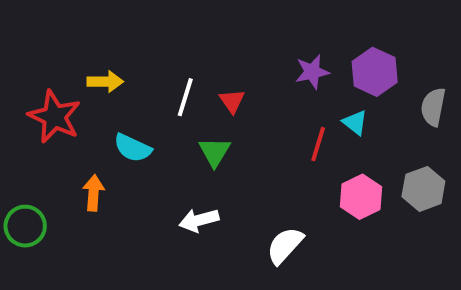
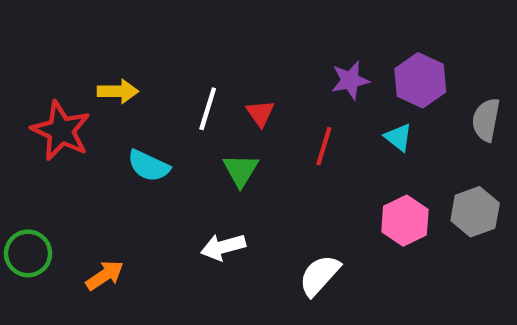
red line: (318, 144) -> (324, 146), moved
orange arrow: (94, 193) -> (105, 275), moved, turned 52

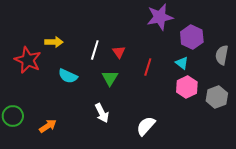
purple star: (350, 80) -> (160, 17), moved, size x1.5
pink hexagon: (405, 221) -> (187, 87), moved
white arrow: (223, 247) -> (102, 113), turned -102

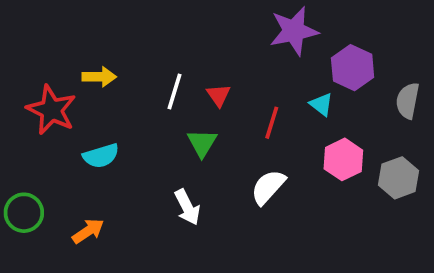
cyan triangle: (182, 63) -> (321, 104), moved
cyan semicircle: (68, 76) -> (101, 156), moved, turned -42
white semicircle: (146, 126) -> (268, 187), moved

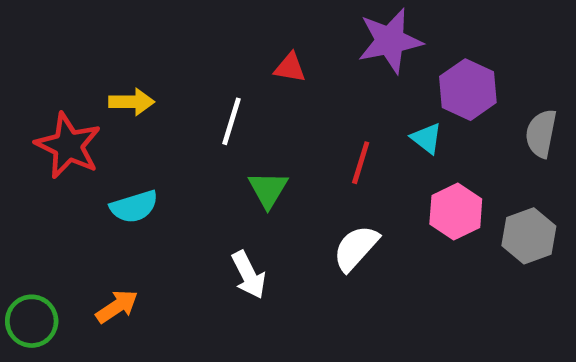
red triangle: (219, 95) -> (290, 68), moved, turned -45
green circle: (24, 213) -> (32, 321), moved

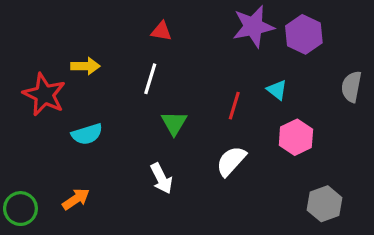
red triangle: (290, 68) -> (161, 31), moved
purple hexagon: (468, 90) -> (304, 34), moved
gray hexagon: (529, 236) -> (324, 204), moved

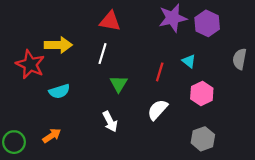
red triangle: (161, 31) -> (110, 21), size x1.5
yellow arrow: (85, 66) -> (58, 45), size x1.4
gray hexagon: (324, 204) -> (203, 139), moved

